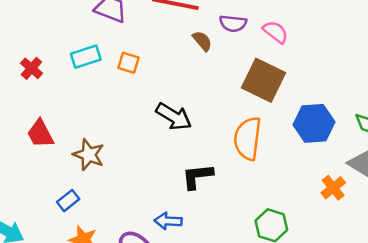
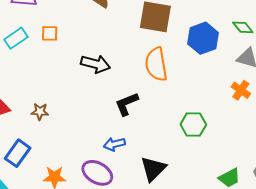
brown star: (89, 155) -> (40, 112), size x0.7
orange cross: (333, 188) -> (241, 90), moved
blue rectangle: (68, 201) -> (18, 153), moved, size x1.5

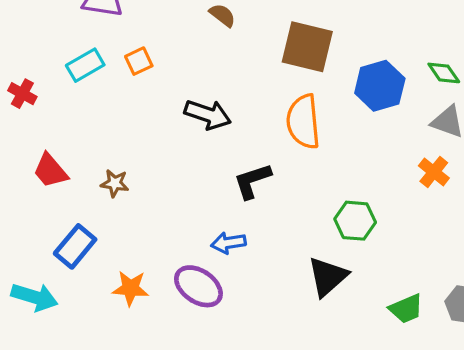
orange square: (50, 33) -> (139, 61), turned -30
black triangle: (153, 169) -> (328, 277), moved

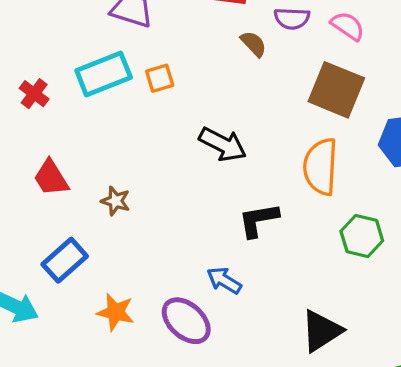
cyan rectangle: (85, 65) -> (104, 74), size x1.4
green hexagon: (355, 221) -> (362, 236), moved
blue arrow: (228, 243) -> (224, 280), turned 32

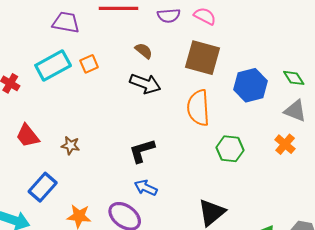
brown semicircle: (253, 44) -> (144, 51), moved
black arrow: (223, 144) -> (145, 84), moved
black L-shape: (258, 220) -> (142, 151), moved

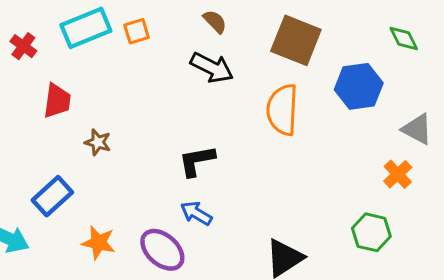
green diamond: (294, 78) -> (404, 39), moved
red trapezoid: (28, 136) -> (57, 101), moved, turned -140
green hexagon: (230, 149) -> (371, 232), moved

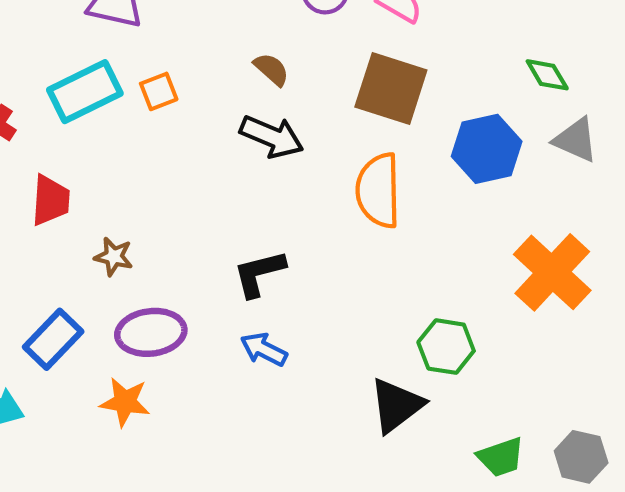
gray triangle: (417, 129) -> (576, 140), moved
orange cross: (398, 174) -> (552, 272), size x1.8
green hexagon: (371, 232) -> (446, 347), moved
purple ellipse: (162, 250) -> (151, 332), moved, turned -45

